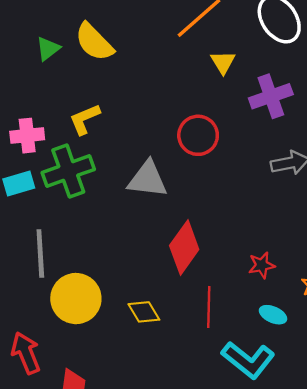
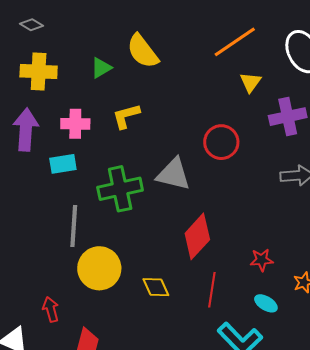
green triangle: (48, 49) -> (101, 68), moved
green cross: (68, 171) -> (120, 189), moved
red arrow: (26, 353) -> (51, 309), size x0.7

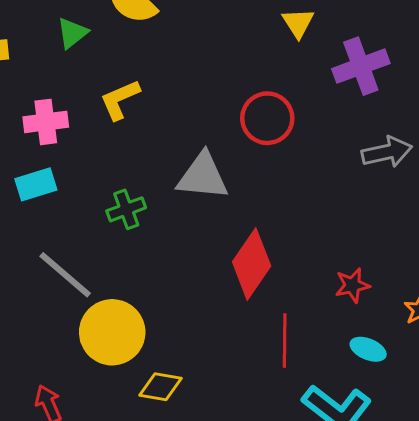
green cross: (120, 189) -> (126, 209), size x0.6
gray line: (74, 226) -> (65, 275), turned -45
yellow diamond: (156, 287) -> (161, 387), moved, turned -48

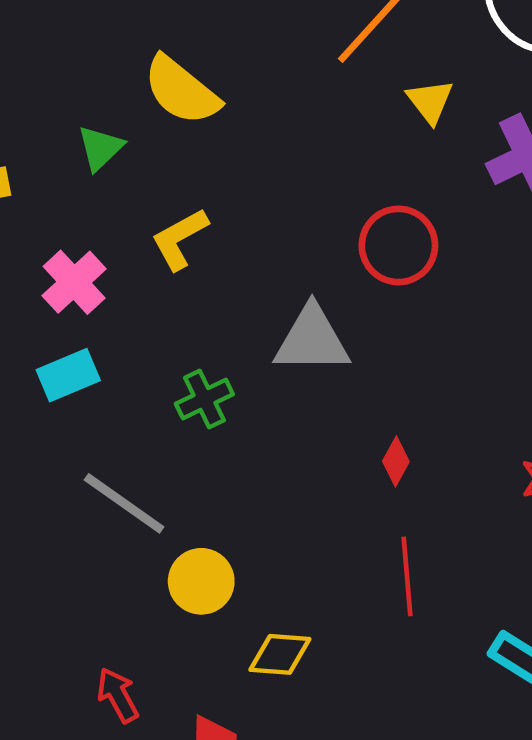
pink cross: (46, 122) -> (74, 282), turned -30
red diamond: (252, 264) -> (396, 461), size x0.5
yellow circle: (112, 332) -> (201, 581), size x0.7
red line: (285, 340) -> (407, 576), moved

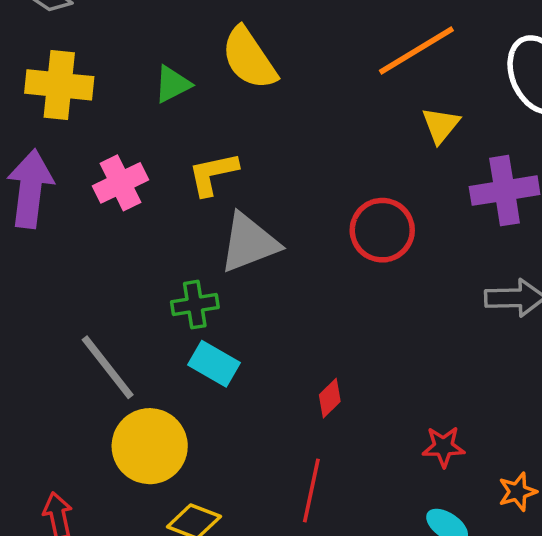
gray triangle: (312, 340) -> (249, 243), moved, turned -38
cyan rectangle: (68, 375) -> (214, 364), moved, turned 36
yellow circle: (201, 581) -> (150, 446), size x1.4

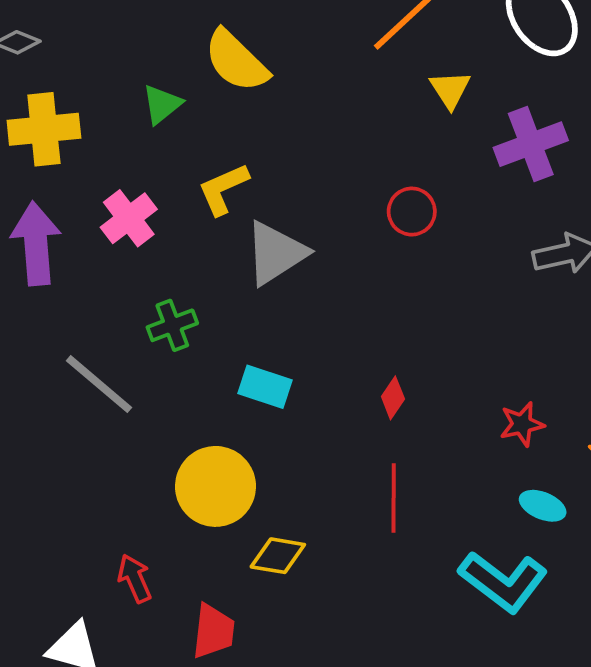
red circle: (382, 230) -> (412, 212), size x0.7
green cross: (195, 305) -> (172, 325), moved
gray line: (108, 367) -> (99, 384), moved

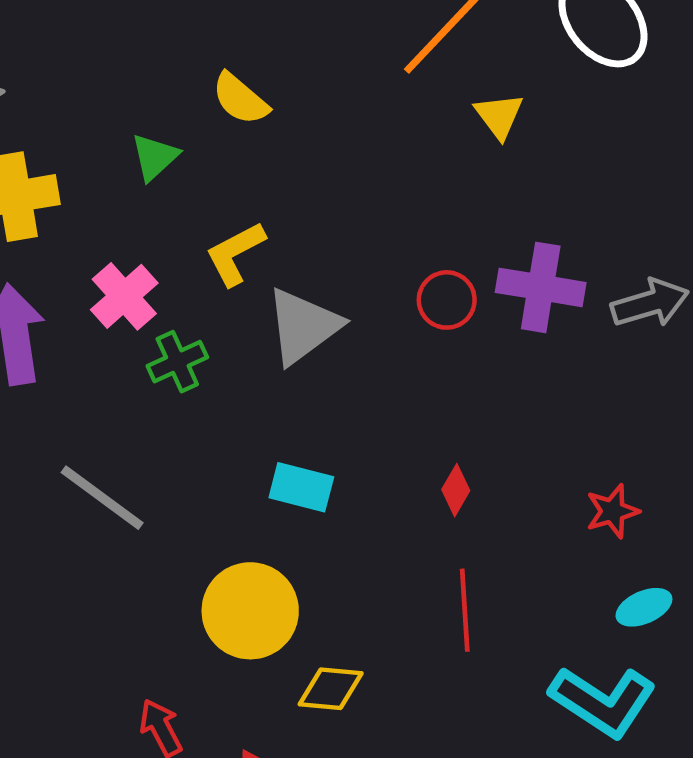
yellow semicircle: (236, 61) -> (240, 99), size x0.7
purple cross: (531, 144) -> (541, 287), moved, turned 34
red circle: (412, 212) -> (447, 300), moved
green cross: (172, 325) -> (177, 362), moved
cyan ellipse: (543, 506) -> (644, 607), turned -42

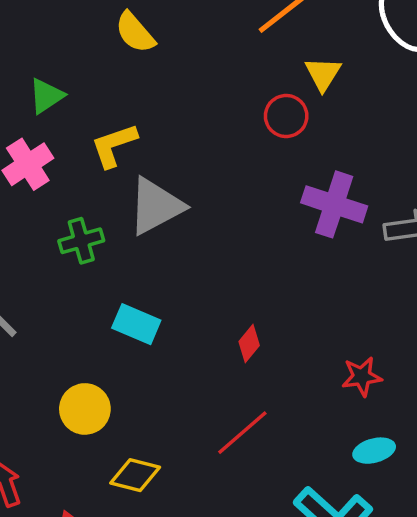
green triangle: (155, 157) -> (46, 96), moved
red circle: (447, 300) -> (286, 116), moved
green cross: (177, 362) -> (81, 241), moved
red line: (465, 610) -> (242, 433), turned 44
yellow circle: (250, 611) -> (85, 409), size x0.7

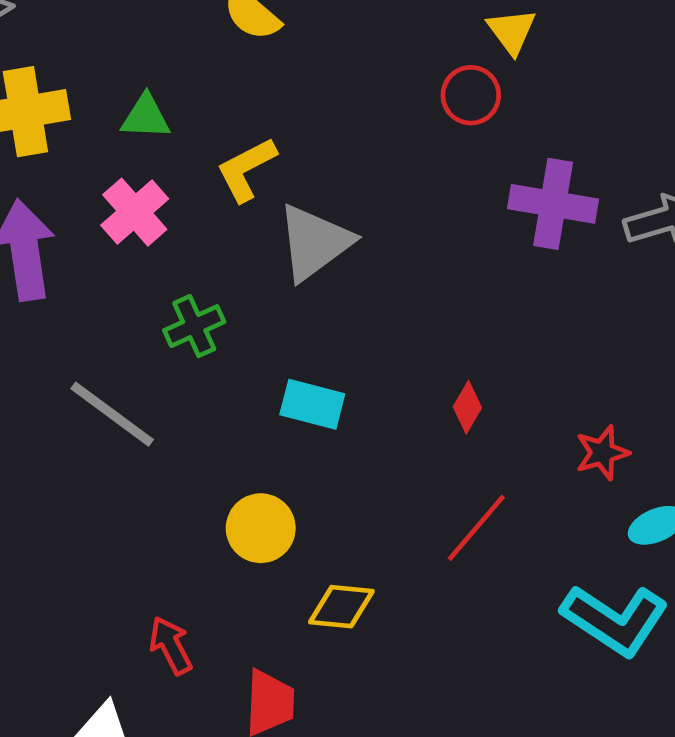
green triangle: (46, 96) -> (146, 117), turned 45
green cross: (81, 241) -> (194, 326), moved
red star: (362, 377) -> (602, 453), moved

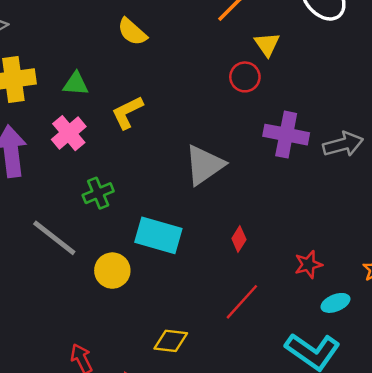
gray triangle: (314, 242) -> (204, 165), moved
cyan rectangle: (312, 404) -> (158, 235), size x1.4
yellow circle: (261, 528) -> (112, 271), moved

